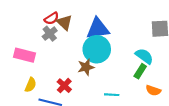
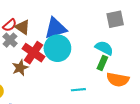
brown star: (86, 67) -> (20, 68), moved
red cross: (64, 86) -> (33, 53), moved, size x1.5
orange semicircle: (153, 90) -> (118, 80), size x1.5

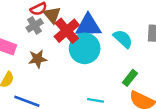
cyan semicircle: (104, 48) -> (123, 39), moved
red cross: (33, 53) -> (67, 31), moved

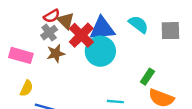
cyan semicircle: (123, 39) -> (139, 24), moved
brown star: (38, 59) -> (56, 53), moved

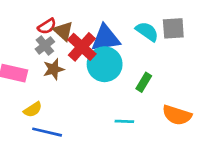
gray square: (170, 31) -> (173, 28), moved
green rectangle: (147, 77) -> (144, 82), moved
yellow semicircle: (27, 88) -> (33, 110), moved, turned 35

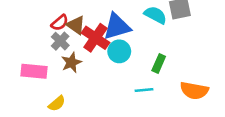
cyan circle: (105, 64) -> (119, 51), size x0.7
cyan line: (124, 121) -> (144, 90), moved

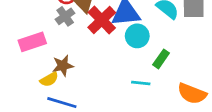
cyan circle: (119, 51) -> (137, 36), moved
brown star: (71, 63) -> (63, 66), moved
pink rectangle: (34, 71) -> (32, 42), turned -35

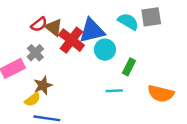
gray cross: (65, 16) -> (35, 53), moved

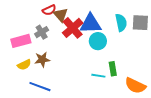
cyan semicircle: (128, 22) -> (121, 23), turned 36
green rectangle: (129, 67) -> (113, 69), moved, turned -48
yellow semicircle: (33, 99) -> (24, 65), moved

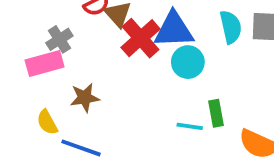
gray cross: (42, 32) -> (59, 39), moved
yellow semicircle: (24, 65) -> (47, 122), moved, turned 88

